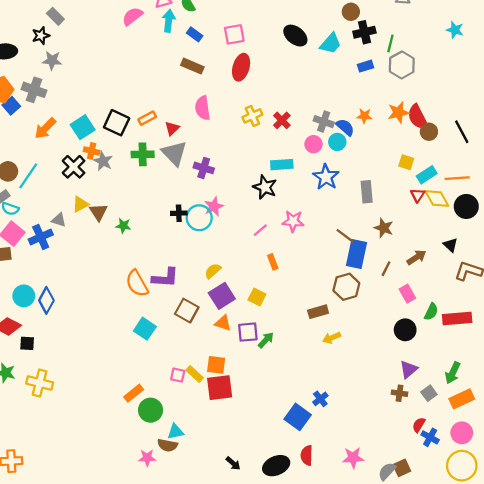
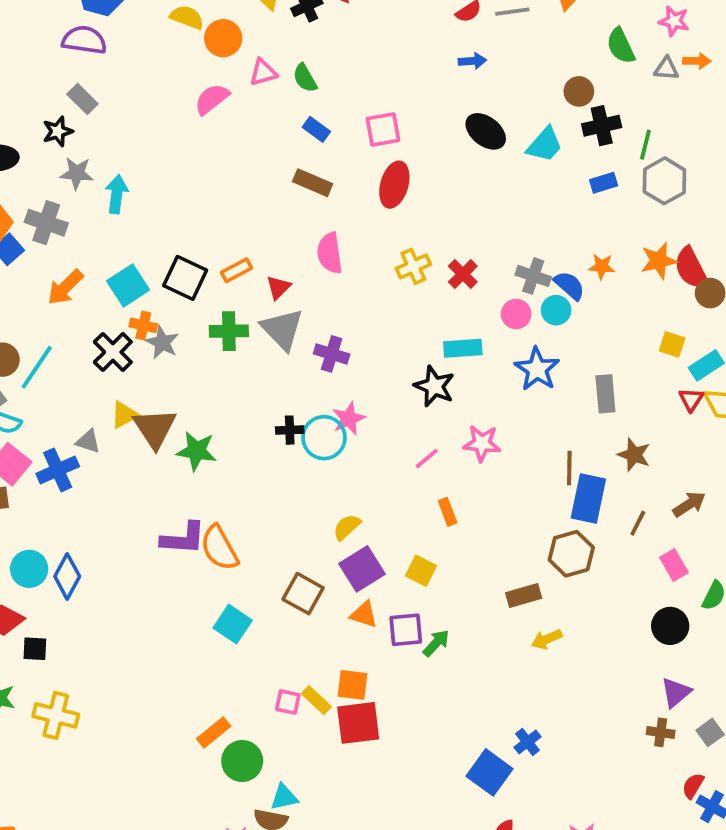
cyan arrow: (169, 21) -> (117, 194), moved
brown triangle: (98, 212) -> (155, 428), size x1.4
green star: (123, 226) -> (197, 451), size x1.5
brown line: (345, 236) -> (569, 468), turned 54
purple L-shape: (165, 278) -> (183, 538), moved

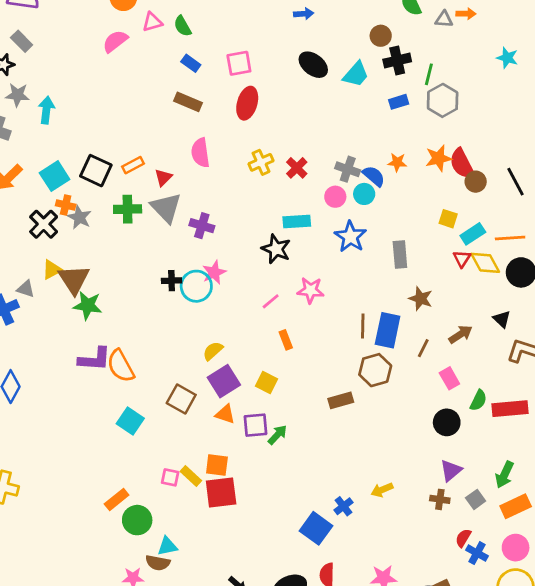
green star: (197, 451) -> (88, 305), moved
brown line: (569, 468) -> (363, 326), moved
yellow arrow: (547, 639) -> (382, 490), moved

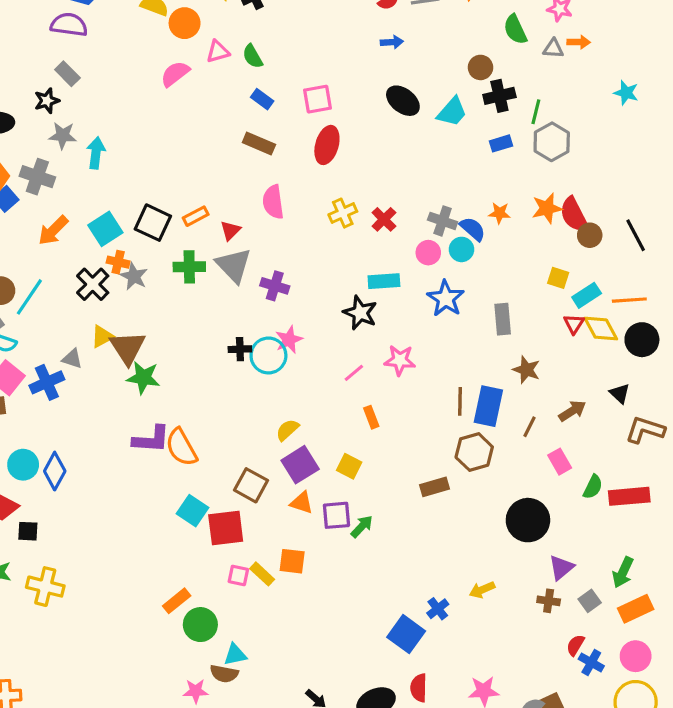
black circle: (447, 422) -> (528, 520), moved, size x1.4
red square: (221, 493) -> (226, 528), moved

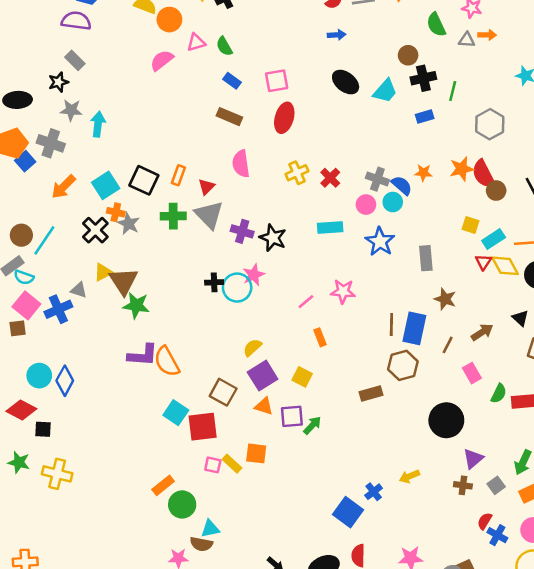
gray hexagon: (552, 142) -> (490, 124), moved
orange rectangle: (196, 216) -> (178, 175), turned -42
black star: (360, 313) -> (273, 238), moved

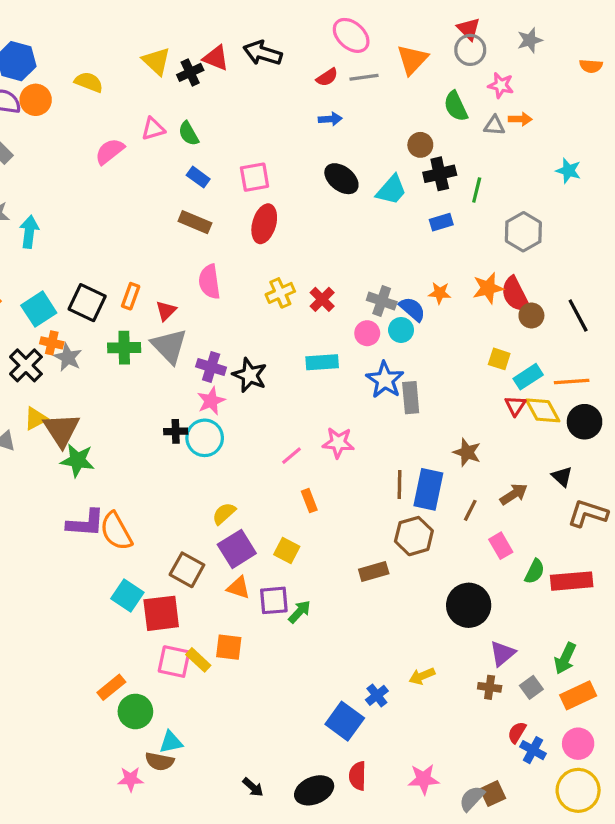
orange circle: (169, 20) -> (36, 100), moved
gray rectangle: (426, 258) -> (411, 398), moved
pink star: (254, 275) -> (211, 401), moved
pink square: (213, 465) -> (174, 662), size x1.5

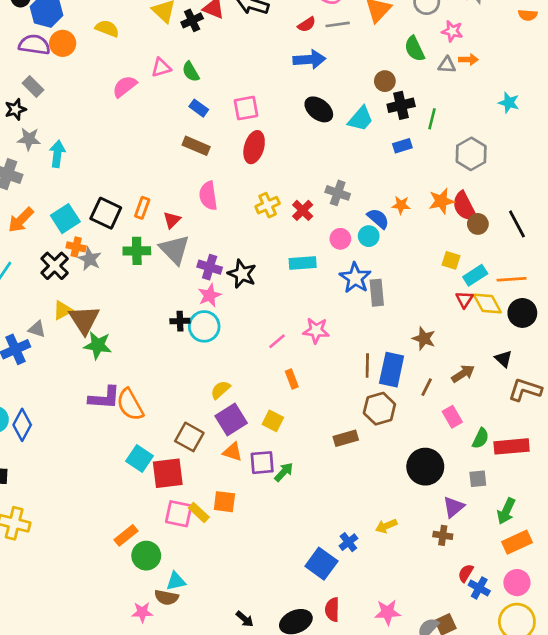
blue arrow: (330, 119) -> (309, 60), size x1.6
gray cross: (382, 301) -> (338, 193), moved
gray square: (531, 687) -> (478, 479), moved, turned 30

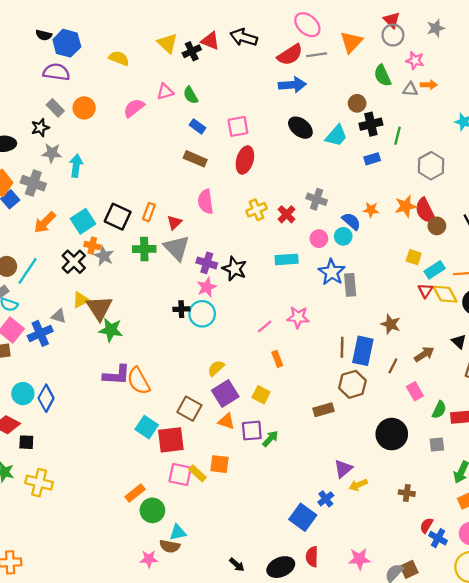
red semicircle: (307, 24) -> (290, 55), size x1.6
orange circle: (63, 43) -> (84, 108), moved
purple triangle: (454, 507) -> (343, 469), moved

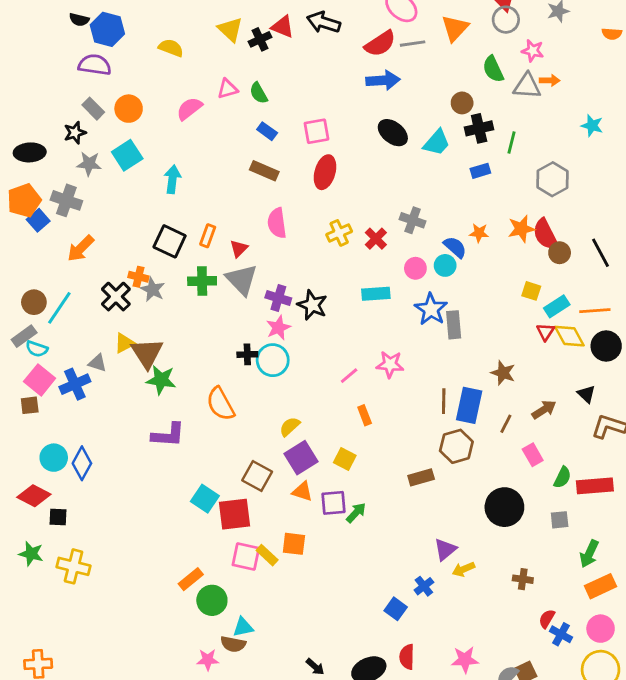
gray triangle: (410, 89) -> (527, 86), size x1.5
cyan arrow: (76, 166) -> (172, 179), moved
cyan square: (83, 221) -> (127, 155), moved
orange semicircle: (139, 381) -> (220, 404), moved
blue square: (303, 517) -> (396, 609), size x0.7

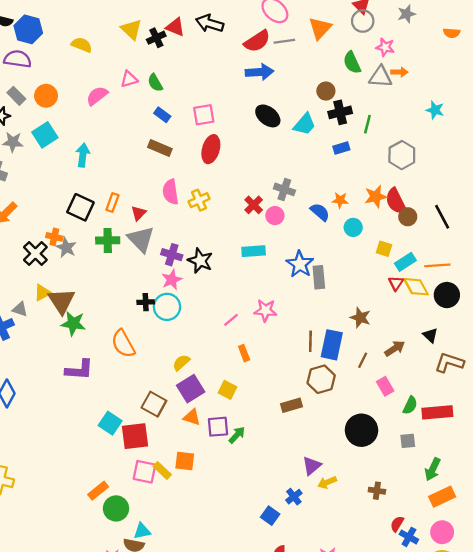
yellow cross: (339, 233) -> (199, 200), moved
cyan circle: (445, 265) -> (353, 227), moved
pink circle: (415, 268) -> (275, 216), moved

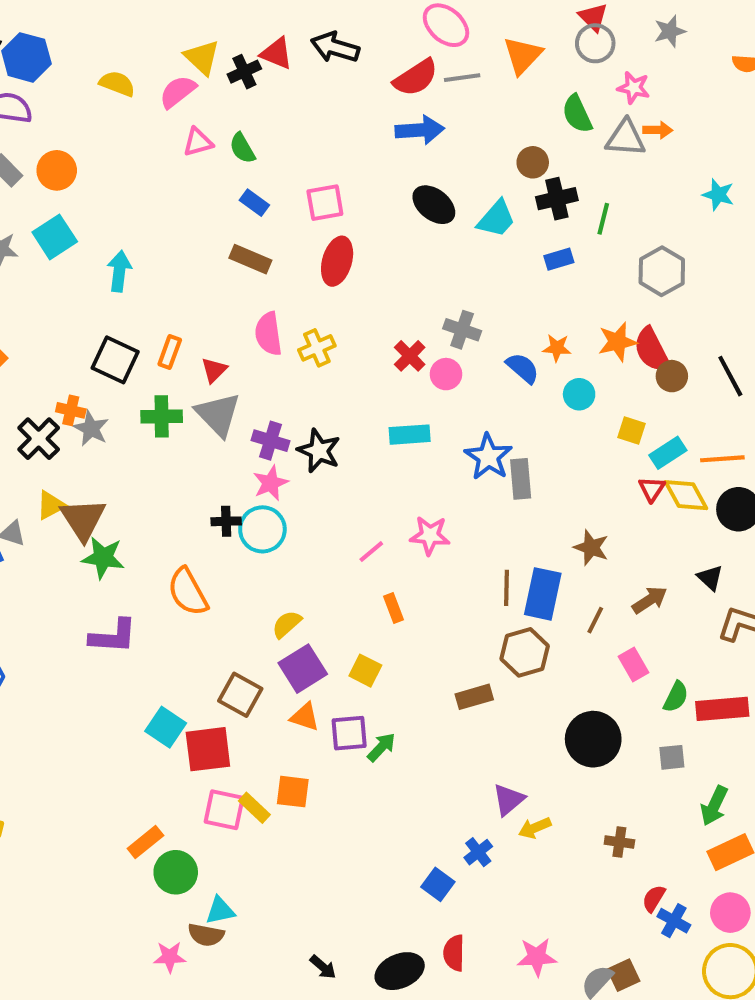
pink semicircle: (97, 96) -> (178, 92), moved

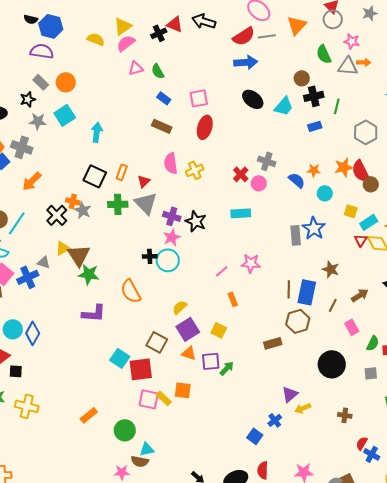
yellow triangle: (202, 57) -> (123, 26), moved, turned 42
blue star: (488, 457) -> (314, 228), moved
orange rectangle: (145, 842) -> (89, 415), moved

